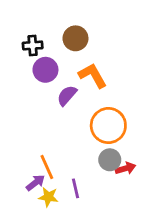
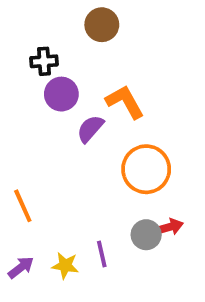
brown circle: (75, 38) -> (102, 25), moved
gray circle: (110, 160) -> (146, 235), moved
orange line: (47, 167) -> (23, 206), moved
purple arrow: (35, 183) -> (21, 267), moved

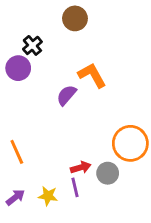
black cross: (44, 61) -> (32, 45), turned -36
purple circle: (61, 94) -> (18, 68), moved
orange circle: (146, 169) -> (130, 143), moved
red arrow: (169, 227) -> (81, 167), moved

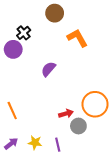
orange L-shape: (92, 75) -> (77, 38), moved
red arrow: (81, 167) -> (66, 114), moved
purple line: (75, 187) -> (58, 145), moved

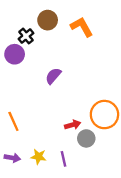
brown circle: (55, 13) -> (48, 20), moved
orange L-shape: (77, 38) -> (82, 27), moved
purple arrow: (11, 144) -> (12, 158), turned 48

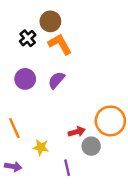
orange L-shape: (82, 27) -> (60, 44), moved
purple circle: (15, 54) -> (25, 79), moved
yellow star: (38, 157) -> (41, 147), moved

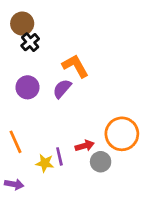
brown circle: (50, 21) -> (22, 24), moved
orange L-shape: (60, 44) -> (75, 66), moved
purple line: (67, 168) -> (59, 156), moved

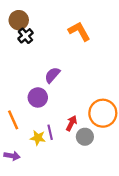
orange L-shape: (75, 66) -> (79, 31), moved
purple circle: (28, 87) -> (38, 97), moved
red arrow: (85, 146) -> (71, 123), turned -48

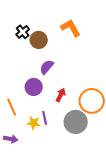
brown circle: (19, 20) -> (39, 40), moved
red arrow: (71, 123) -> (61, 95), moved
gray circle: (85, 137) -> (76, 122), size x1.5

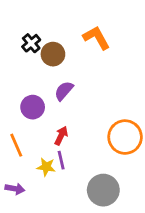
purple circle: (34, 87) -> (33, 107), moved
red arrow: (61, 95) -> (61, 136), moved
gray circle: (76, 122) -> (103, 190), moved

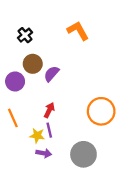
brown circle: (53, 54) -> (33, 64), moved
purple circle: (33, 107) -> (15, 81), moved
purple arrow: (15, 189) -> (44, 153), moved

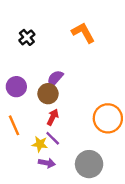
brown circle: (33, 64) -> (48, 94), moved
purple line: (49, 130) -> (53, 138), turned -32

